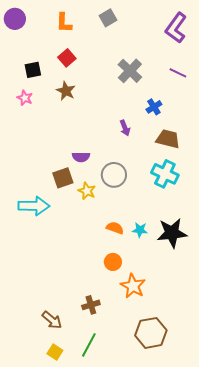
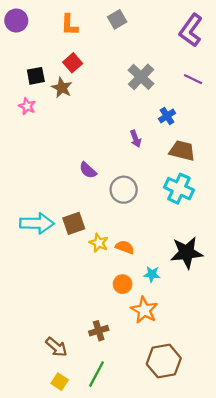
brown star: (66, 91) -> (62, 88), moved
purple semicircle: (81, 157) -> (88, 170), turned 42
brown square: (63, 178) -> (74, 223), moved
yellow star: (87, 191) -> (99, 243), moved
cyan star: (140, 230) -> (152, 274), moved

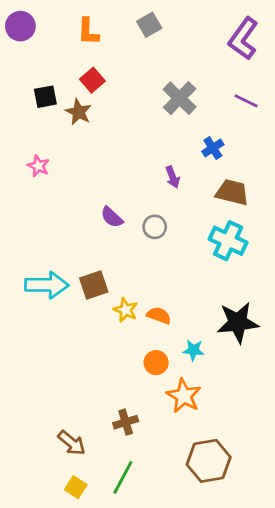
pink star: (27, 106) -> (38, 166), moved
gray circle: (124, 190) -> (155, 227), moved, size x0.7

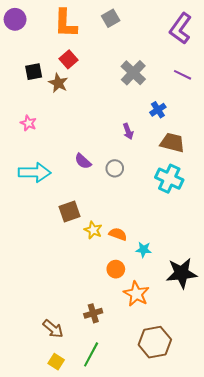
orange L-shape: (88, 32) -> (65, 23), size x1.4
cyan arrow: (47, 285) -> (35, 172), moved
black star: (238, 322) -> (182, 273), moved
cyan star: (193, 350) -> (144, 250), moved

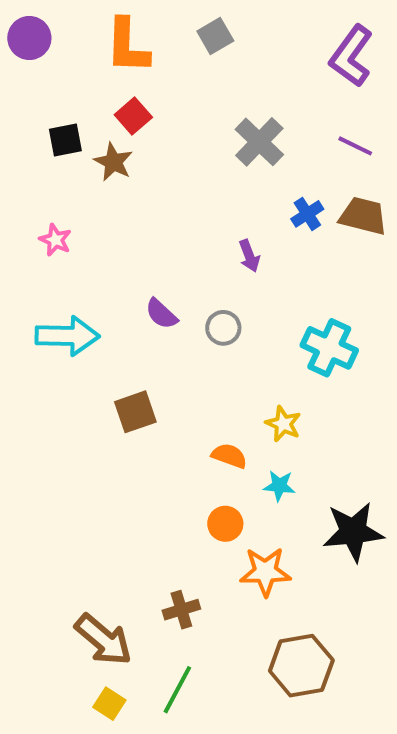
brown trapezoid: (172, 143) -> (363, 216), moved
yellow star: (93, 230) -> (283, 424), moved
orange star: (136, 294) -> (265, 572), turned -30
brown arrow: (53, 329) -> (103, 640), size x1.4

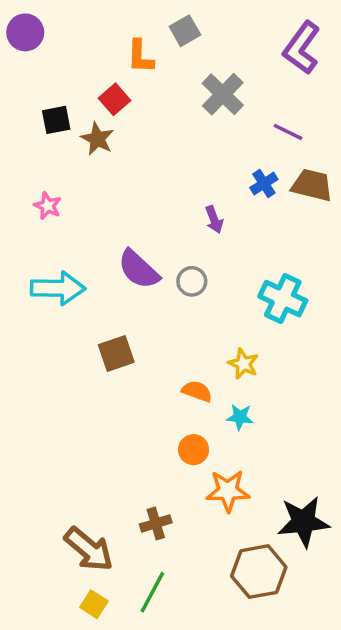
orange L-shape: (127, 46) -> (140, 56), moved, size x0.7
gray cross: (259, 142) -> (223, 94), moved
purple line: (355, 146) -> (288, 132), moved
purple semicircle: (161, 314) -> (139, 269), size x1.5
black star: (353, 532) -> (303, 522), moved

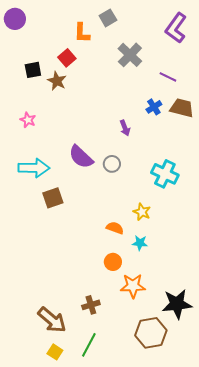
brown square: (116, 353) -> (53, 198), moved

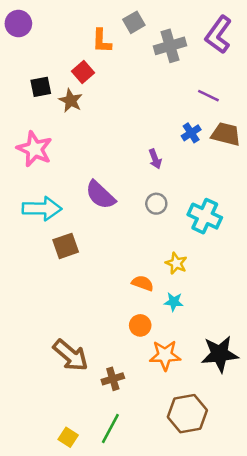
gray cross: (130, 55) -> (170, 46), moved, turned 30
pink star: (28, 120) -> (35, 149), size x1.8
gray circle: (112, 164) -> (156, 204), moved
black star: (177, 304) -> (220, 354), moved
brown arrow: (52, 320) -> (71, 355), moved

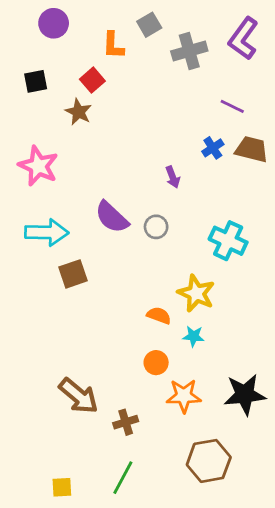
purple circle: (18, 24) -> (54, 23), moved
black square: (41, 87) -> (36, 81), moved
gray circle: (156, 204) -> (156, 227), moved
yellow star: (176, 263) -> (196, 293), size x1.5
yellow square: (68, 437) -> (62, 487), moved, turned -36

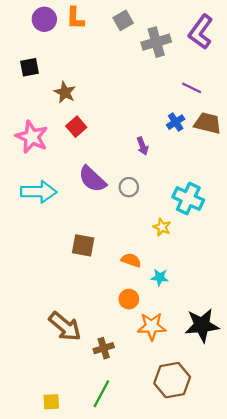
orange L-shape: (113, 45) -> (75, 18), moved
red square: (92, 80) -> (76, 127), moved
brown square: (73, 274) -> (83, 245), moved, turned 30
yellow star: (196, 293) -> (162, 227), moved, size x0.6

